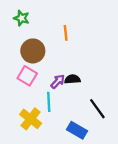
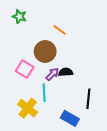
orange line: (66, 33) -> (60, 30), turned -48
brown circle: (33, 51) -> (45, 51), moved
black line: (97, 109) -> (88, 99), turned 42

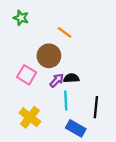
cyan line: (44, 93) -> (66, 100), moved

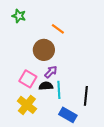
pink square: (27, 75) -> (28, 79), moved
black semicircle: (71, 78) -> (46, 86), moved

